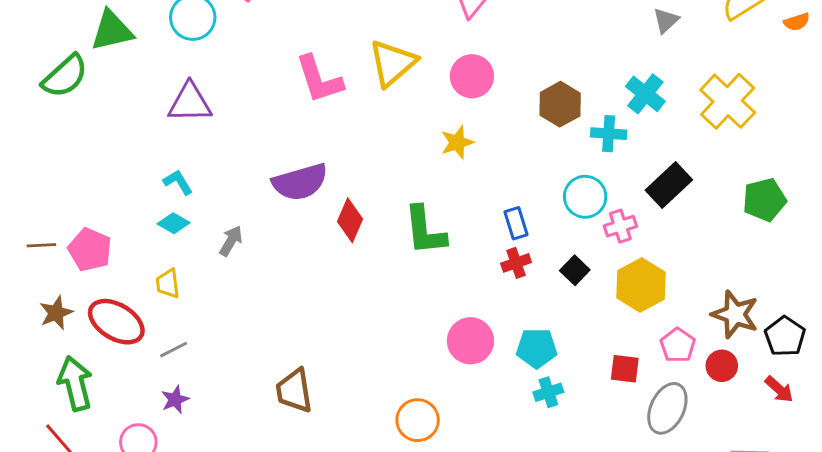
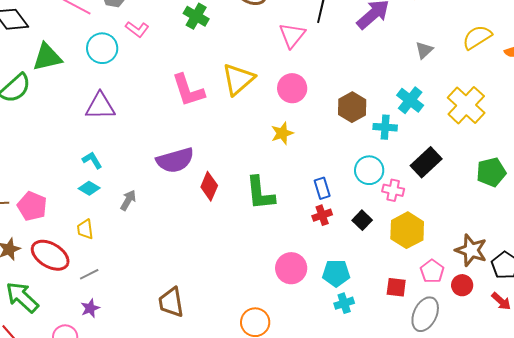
pink cross: (620, 226) -> (393, 190), turned 30
green arrow: (75, 383) -> (22, 297), turned -33

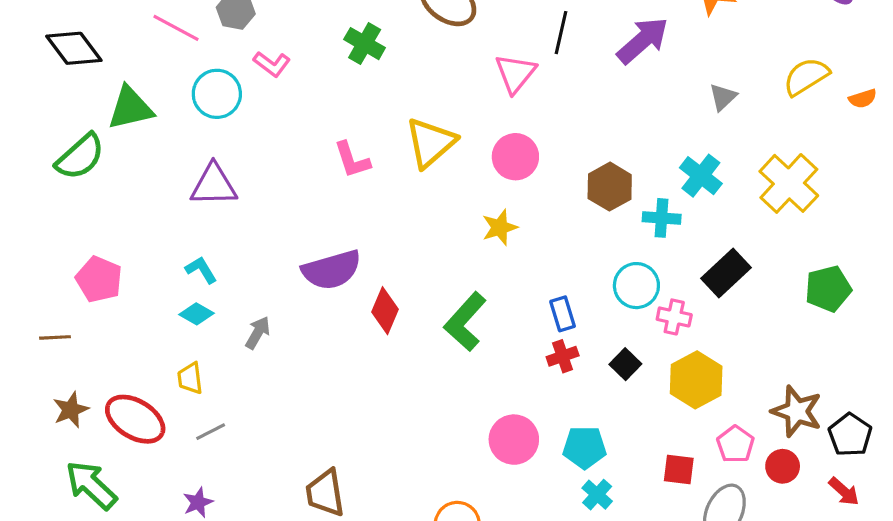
pink L-shape: (188, 90) -> (352, 160), size x0.7
green L-shape: (260, 193) -> (465, 322), turned 48
pink pentagon: (32, 206) -> (99, 279), moved
gray line: (89, 274) -> (211, 432), moved
cyan cross: (344, 303) -> (597, 495), turned -30

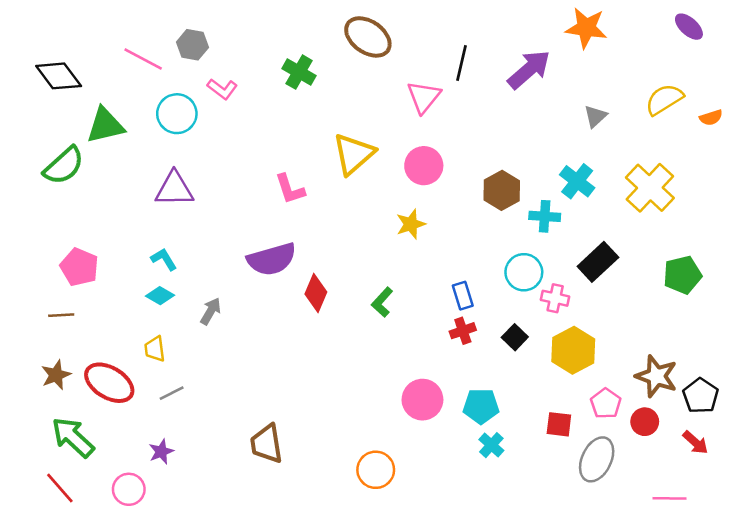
pink L-shape: (352, 160) -> (290, 189), moved
green L-shape: (465, 322) -> (382, 302), size x0.6
brown line: (55, 337) -> (61, 315), moved

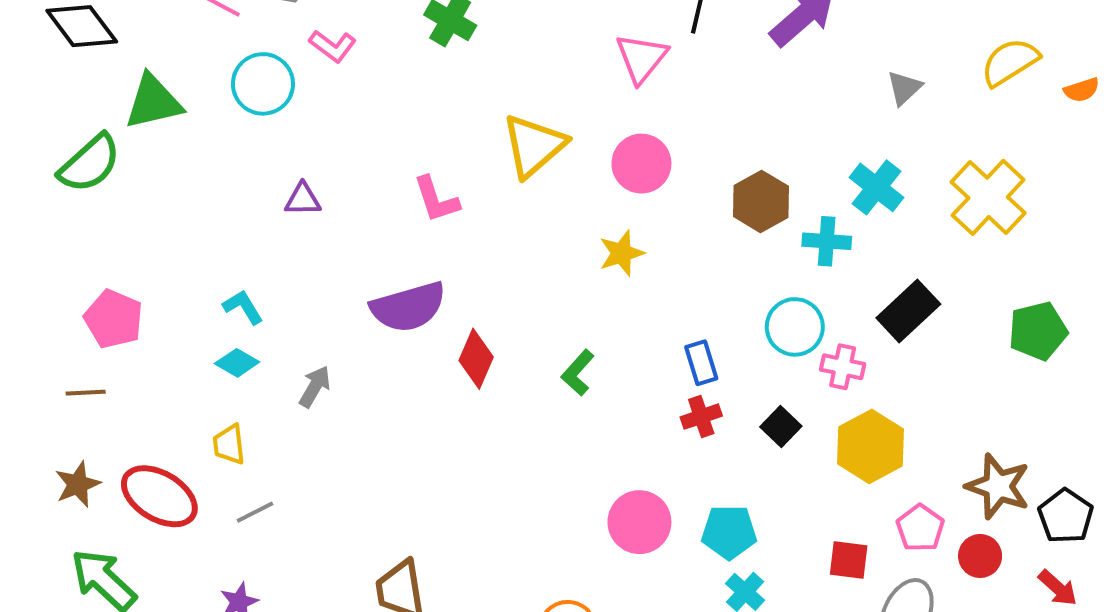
purple triangle: (174, 189) -> (303, 199), moved, size x0.6

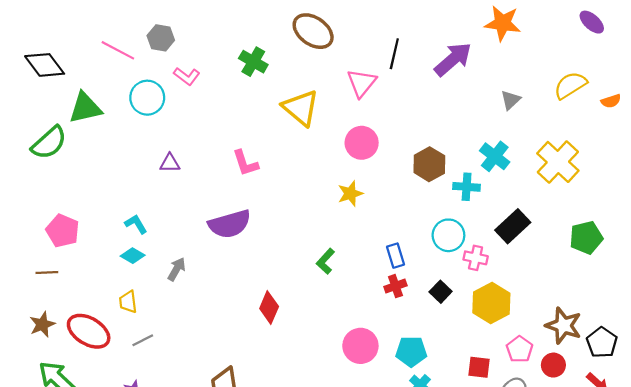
yellow triangle: (534, 146) -> (301, 108), moved, turned -39
red diamond: (476, 359) -> (269, 308), moved

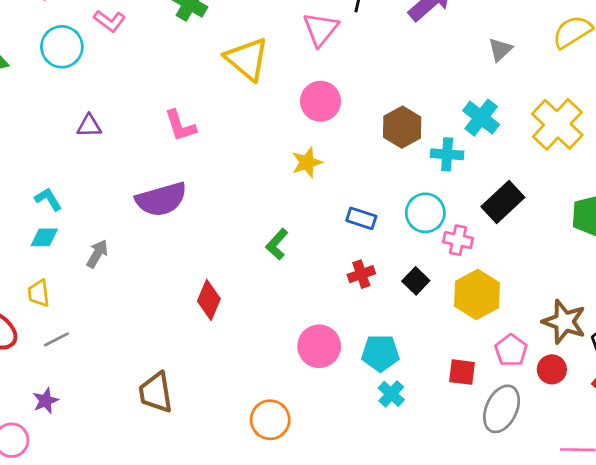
cyan diamond: (133, 256) -> (44, 237), turned -30
blue rectangle: (395, 256) -> (361, 218), moved, turned -55

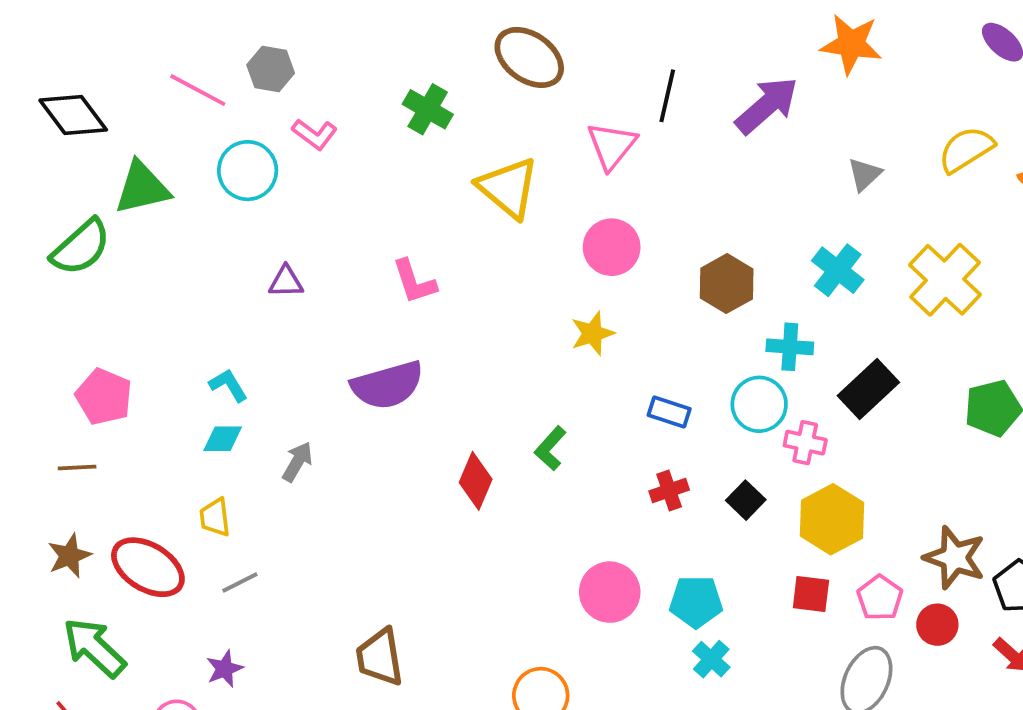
cyan cross: (447, 154) -> (790, 347), moved
red diamond: (209, 300) -> (476, 481), moved
red square: (462, 372) -> (811, 594), moved

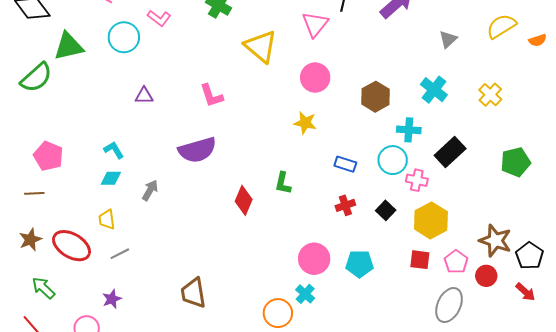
yellow cross: (945, 280) -> (490, 95), size x0.6
yellow star: (592, 333) -> (305, 123), turned 30
green L-shape: (550, 448) -> (283, 183), turned -30
green arrow: (94, 648) -> (43, 288), size x0.7
cyan cross: (711, 659) -> (305, 294), moved

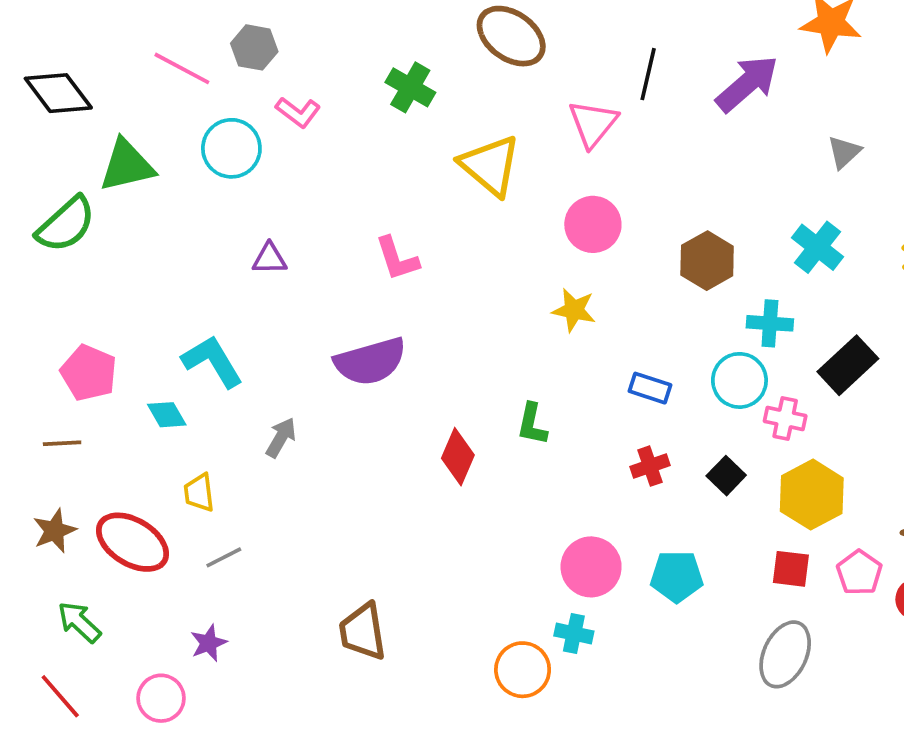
cyan L-shape: (114, 150) -> (212, 361), size x1.6
cyan diamond: (111, 178) -> (167, 415), moved, turned 60
cyan cross: (305, 294) -> (574, 633), turned -30
gray ellipse: (449, 305) -> (785, 654), moved

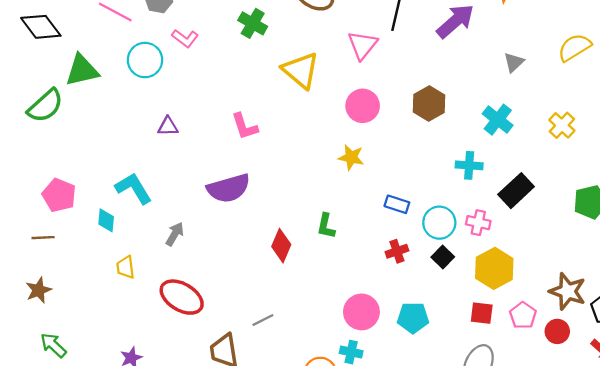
brown hexagon: (707, 261) -> (429, 104), moved
cyan circle: (739, 380) -> (439, 223), moved
cyan diamond: (167, 415) -> (106, 220), turned 35
red ellipse: (132, 542) -> (182, 297), moved
gray line: (224, 557) -> (263, 320), moved

